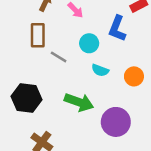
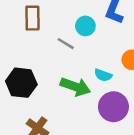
gray line: (59, 57) -> (66, 44), moved
cyan semicircle: (100, 70) -> (103, 75), moved

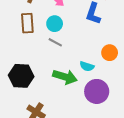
cyan circle: (85, 26) -> (55, 24), moved

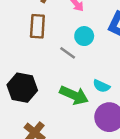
cyan circle: (55, 24) -> (84, 36), moved

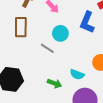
green arrow: (74, 95) -> (54, 83), size x0.6

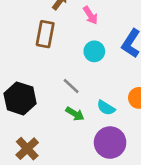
gray line: (47, 48) -> (71, 86), moved

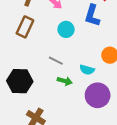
brown rectangle: (45, 34) -> (25, 27), turned 30

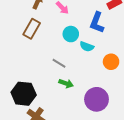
cyan semicircle: (87, 70) -> (87, 47), moved
black hexagon: (20, 81) -> (24, 94), moved

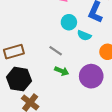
brown rectangle: (32, 29) -> (14, 52), moved, turned 42
purple circle: (97, 99) -> (91, 76), moved

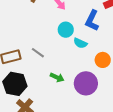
gray line: (56, 51) -> (38, 53), moved

